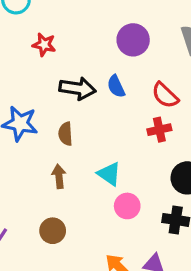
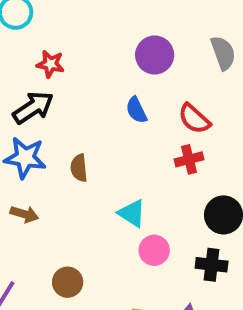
black arrow: (77, 88) -> (33, 108), moved, turned -40
brown arrow: (59, 176) -> (24, 214), moved, turned 115

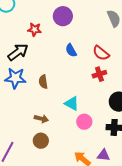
purple circle: (155, 55) -> (63, 16), moved
red star: (50, 64) -> (35, 29), moved
brown arrow: (24, 214) -> (41, 119), moved

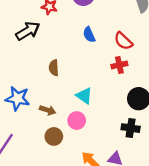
blue star: (15, 78) -> (18, 98), moved
pink circle: (84, 122) -> (77, 121), moved
brown circle: (41, 141) -> (54, 136), moved

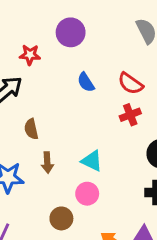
brown semicircle: (54, 68) -> (31, 129), moved
brown arrow: (48, 110) -> (47, 163), moved, turned 77

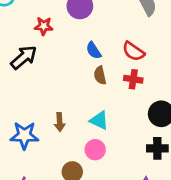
red cross: (130, 115) -> (133, 79), turned 30
brown semicircle: (31, 129) -> (100, 75), moved

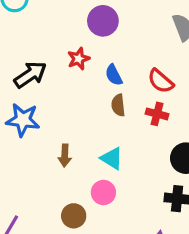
red star: (44, 26) -> (79, 59), moved, turned -30
blue star: (24, 135) -> (23, 120), moved

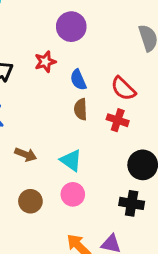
brown arrow: (65, 155) -> (26, 155), turned -75
pink circle: (103, 192) -> (73, 194), moved
brown circle: (74, 216) -> (30, 201), moved

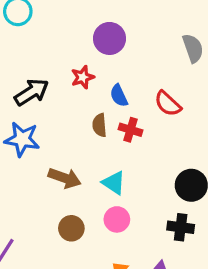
brown semicircle: (81, 109) -> (99, 125), moved
red cross: (118, 120) -> (130, 130), moved
brown arrow: (26, 155) -> (65, 178), size x1.4

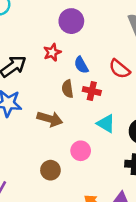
brown arrow: (65, 178) -> (50, 119), moved
cyan triangle: (114, 183) -> (106, 124), moved
pink circle: (117, 219) -> (81, 151), moved

